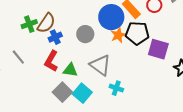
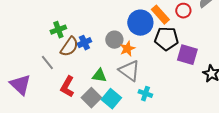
brown semicircle: (46, 23) -> (69, 47), moved
orange star: (118, 35) -> (127, 49), moved
red L-shape: (51, 61) -> (67, 87), moved

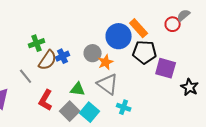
red circle: (183, 11) -> (173, 24), moved

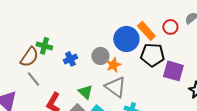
red circle: (173, 24) -> (170, 27), moved
green cross: (37, 43) -> (44, 46), turned 35
brown semicircle: (48, 60) -> (29, 57), moved
green triangle: (78, 89) -> (85, 92), turned 35

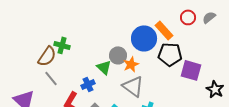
red circle: (170, 27) -> (188, 17), moved
blue cross: (70, 59) -> (88, 84), moved
green triangle: (85, 92) -> (104, 67), moved

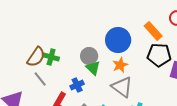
blue circle: (144, 38) -> (118, 40), moved
green cross: (62, 45) -> (51, 57), moved
gray circle: (118, 55) -> (89, 56), moved

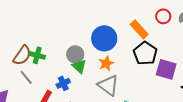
black pentagon: (159, 55) -> (145, 53), turned 30

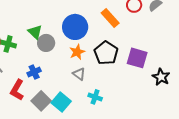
black pentagon: (145, 53) -> (106, 53), moved
green triangle: (79, 66) -> (35, 32), moved
gray triangle: (108, 85) -> (79, 74), size x0.6

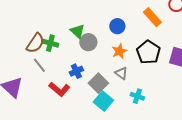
blue circle: (75, 27) -> (117, 26), size x0.6
red L-shape: (17, 90) -> (59, 89), turned -80
gray square: (41, 101) -> (98, 83), moved

